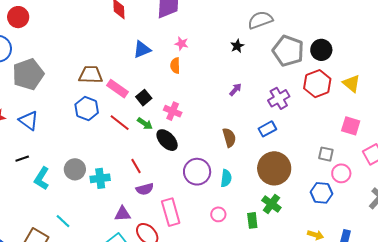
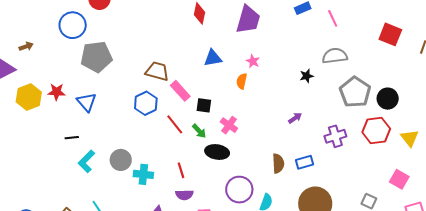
black square: (144, 98) -> (204, 105), turned 35
blue rectangle: (267, 129) -> (305, 162), moved
black ellipse: (167, 140) -> (217, 152), turned -50

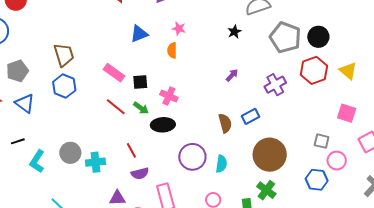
gray pentagon: (96, 57) -> (17, 71), moved, size x0.7
brown trapezoid: (157, 71) -> (64, 55), moved, turned 70
blue hexagon: (146, 103) -> (64, 86), moved

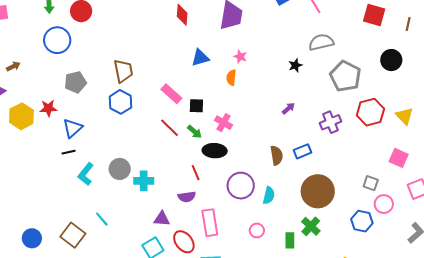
black circle: (318, 37) -> (391, 60), moved
blue triangle: (25, 103) -> (73, 128), moved, turned 35
red line: (131, 150) -> (196, 173), moved

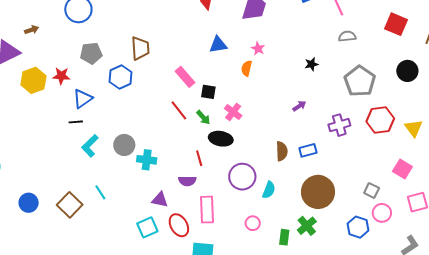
gray semicircle: (321, 42) -> (347, 36), moved, size x0.7
blue hexagon: (120, 102) -> (121, 77), moved

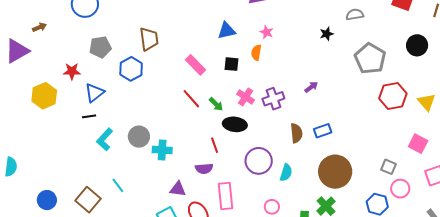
black star: (312, 64) -> (327, 34), moved
yellow hexagon: (33, 80) -> (44, 96), moved
black square: (208, 92) -> (232, 64), moved
purple cross: (339, 125) -> (273, 99), moved

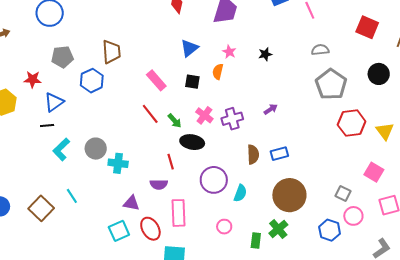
gray semicircle: (355, 14) -> (320, 50), moved
blue triangle: (227, 31) -> (189, 48), turned -30
black star: (327, 34) -> (265, 54), moved

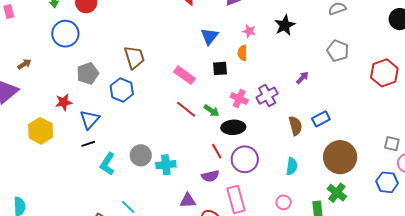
black star: (265, 54) -> (285, 25), size x1.5
gray pentagon: (331, 84) -> (338, 51), moved, size x0.7
purple circle: (214, 180) -> (245, 159), moved

